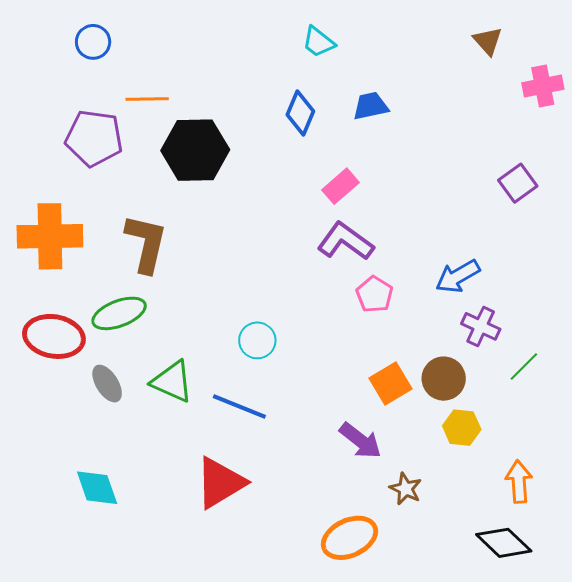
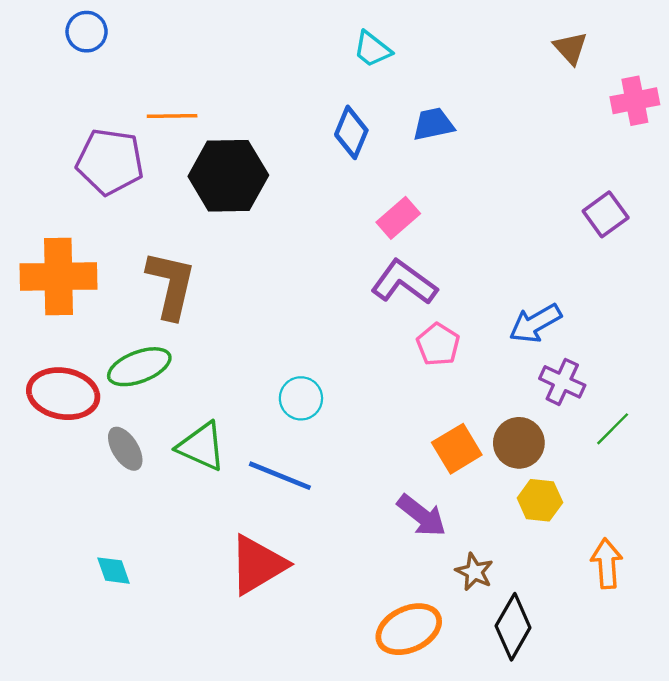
blue circle: (93, 42) -> (87, 32), moved
cyan diamond: (97, 488) -> (114, 571), size x0.7
black diamond: (504, 543) -> (513, 627), moved, turned 76

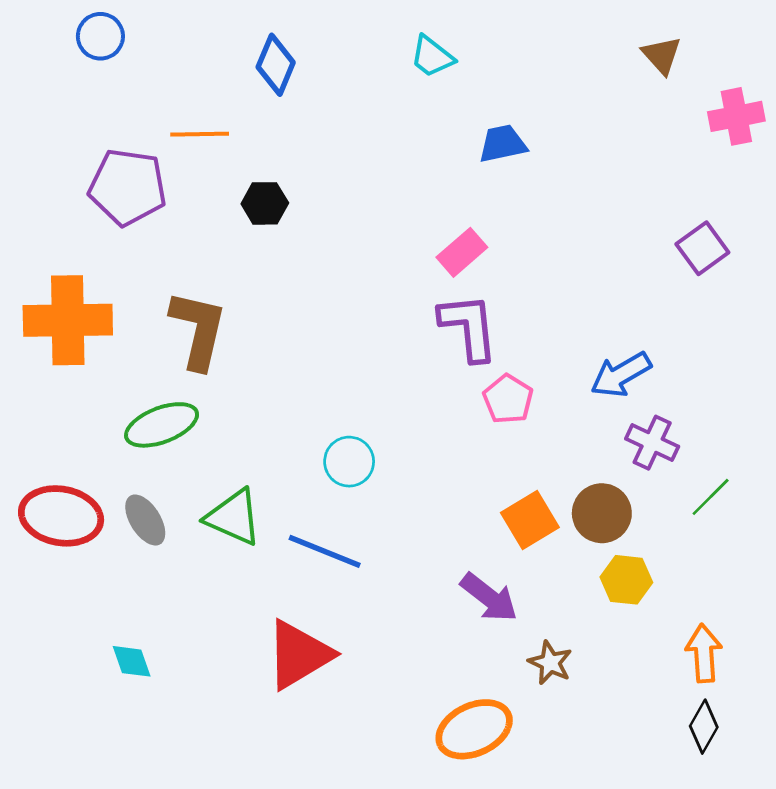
blue diamond: (351, 132) -> (276, 65), moved
black hexagon: (228, 176) -> (265, 203), size x0.5
purple L-shape: (404, 282) -> (469, 327), turned 48
red ellipse: (63, 394) -> (61, 516), moved
black diamond: (513, 627) -> (704, 727), moved, size x0.7

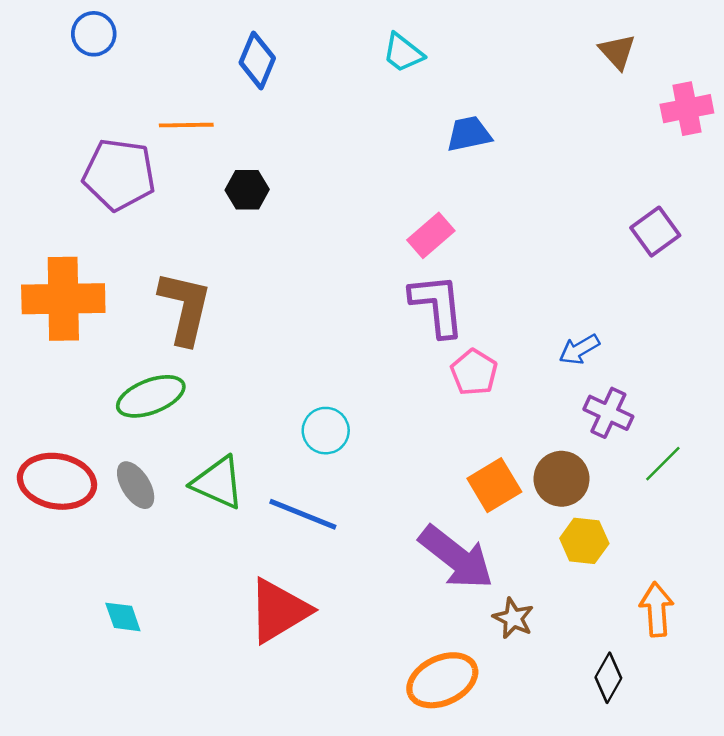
blue arrow: (621, 375) -> (579, 349), size x0.7
purple arrow: (489, 597) -> (456, 557), size x1.4
black diamond: (704, 727) -> (608, 678), moved

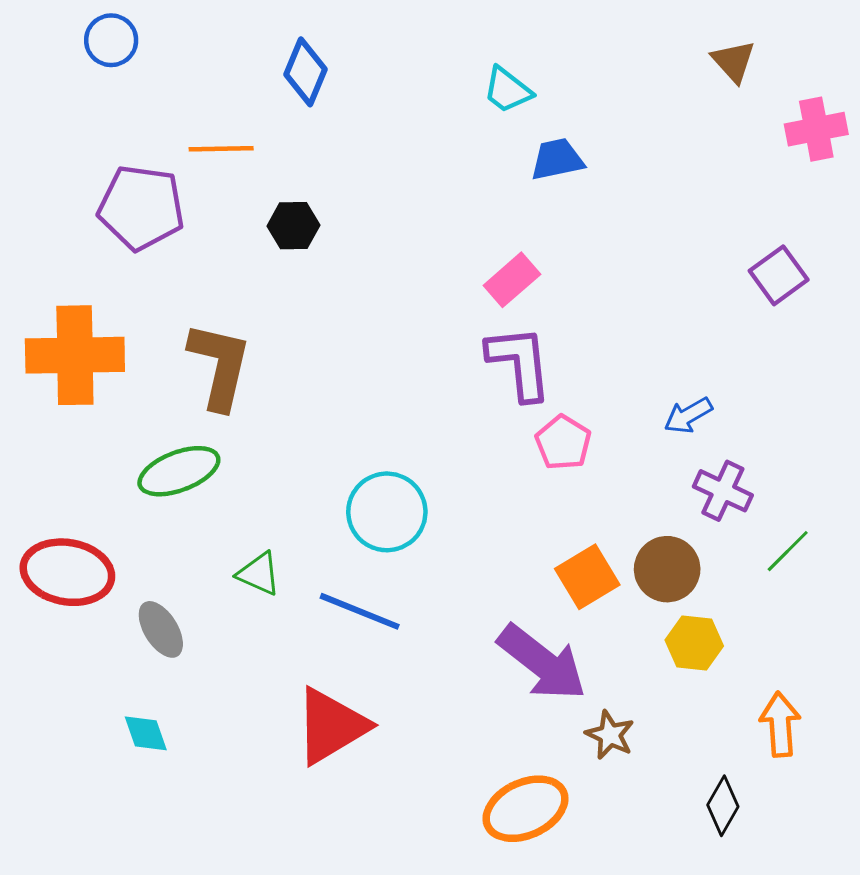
cyan trapezoid: (403, 53) -> (507, 90), moved
cyan circle: (326, 431) -> (387, 512), size x1.4
green triangle: (218, 483) -> (259, 574), size x0.7
gray ellipse: (136, 485) -> (161, 629), moved

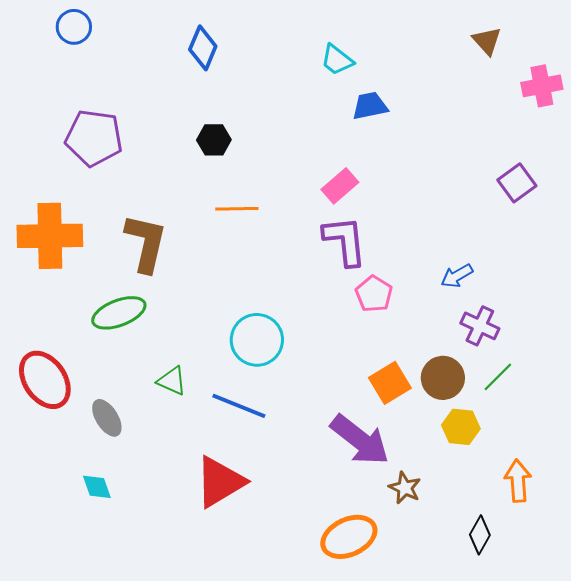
orange line: (221, 149) -> (237, 209), moved
black hexagon: (293, 226) -> (214, 140), moved
green line: (788, 551) -> (498, 377), moved
red ellipse: (67, 572) -> (45, 380), turned 46

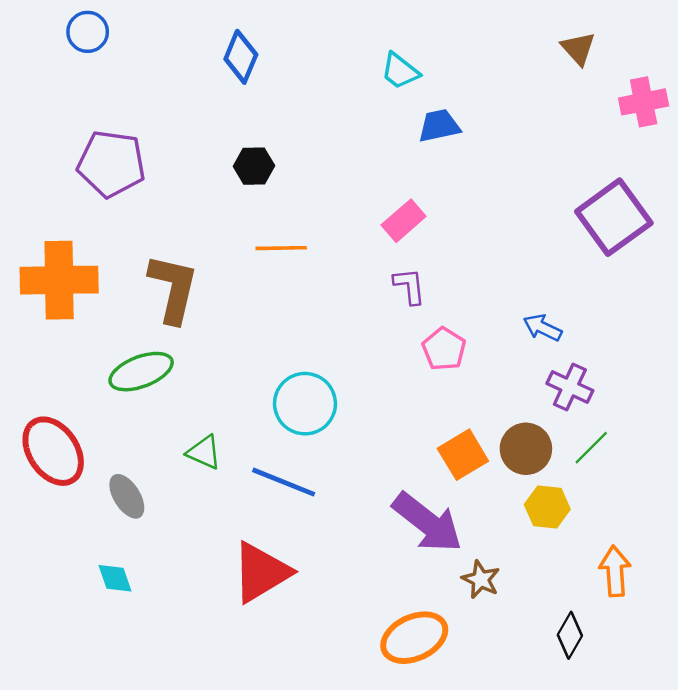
purple square: (517, 183) -> (614, 217), size x1.6
purple L-shape: (345, 241) -> (410, 286), size x0.6
blue arrow: (457, 276) -> (543, 328), turned 56

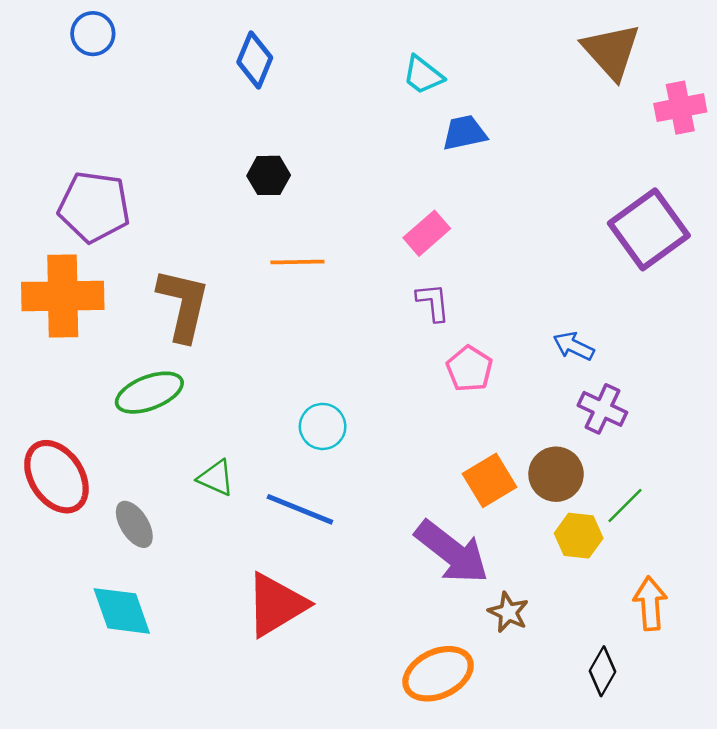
brown triangle: (578, 48) -> (611, 51), size x1.6
purple pentagon: (111, 164) -> (94, 207), moved
cyan circle: (305, 404) -> (323, 426), size x0.7
green line: (591, 448) -> (625, 506), moved
cyan diamond: (115, 578) -> (122, 611), size x1.6

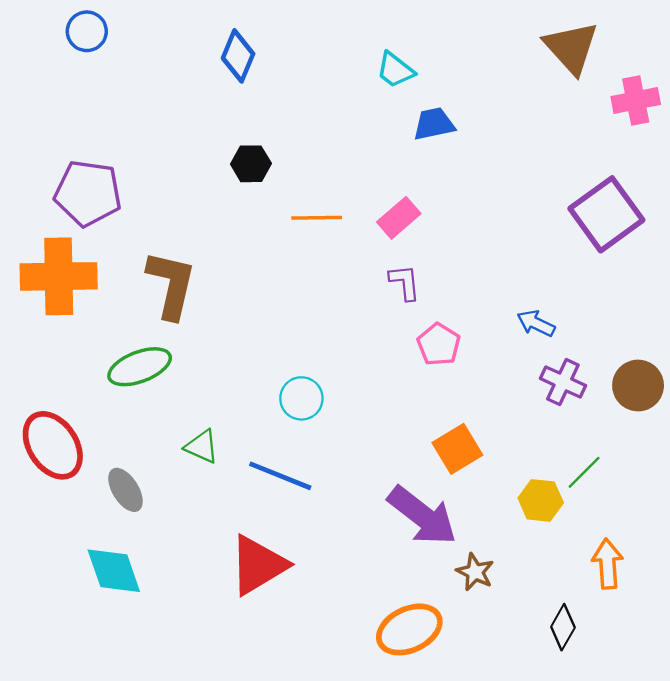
orange line: (297, 262) -> (317, 218), moved
brown circle: (556, 474) -> (638, 386), moved

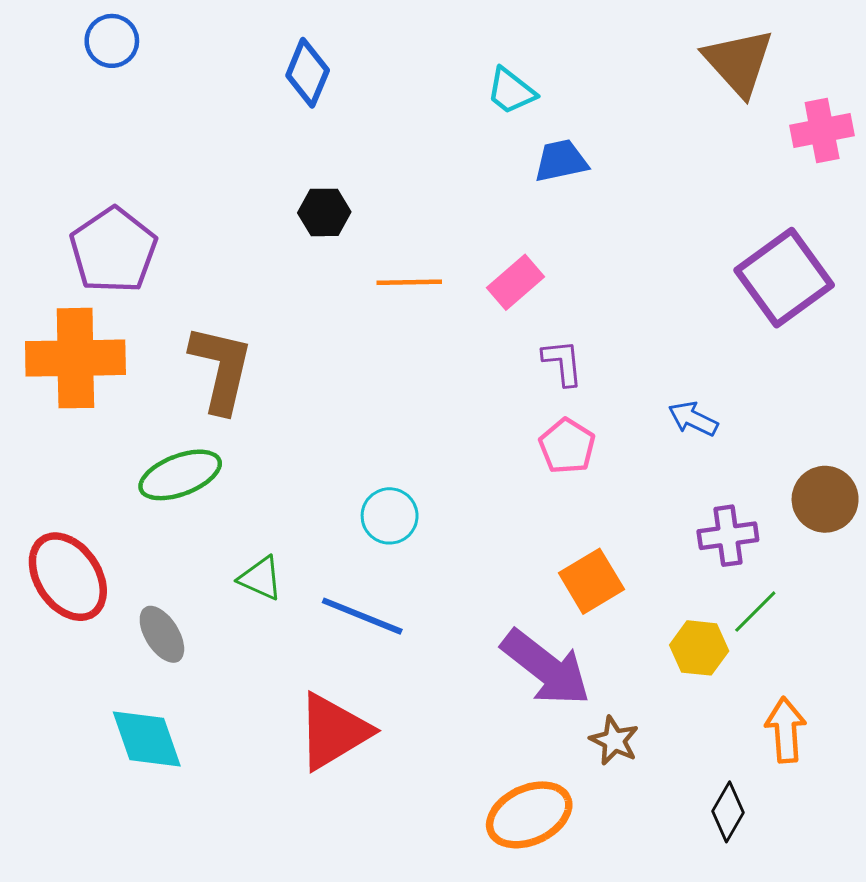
purple pentagon: (88, 193) -> (113, 250), turned 30
purple L-shape: (405, 282) -> (563, 363), moved
purple cross: (563, 382) -> (728, 536), moved, turned -33

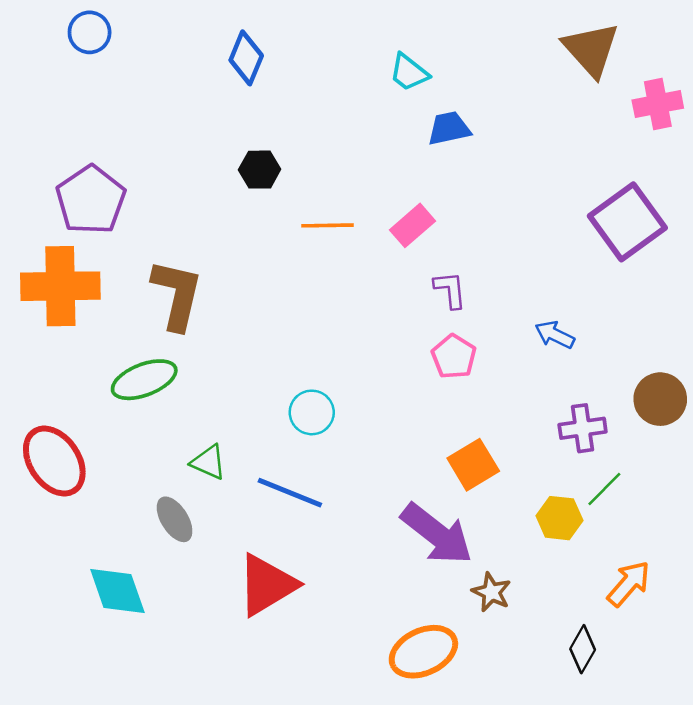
gray ellipse: (162, 634) -> (175, 519), moved
orange arrow: (786, 730) -> (629, 584), turned 45

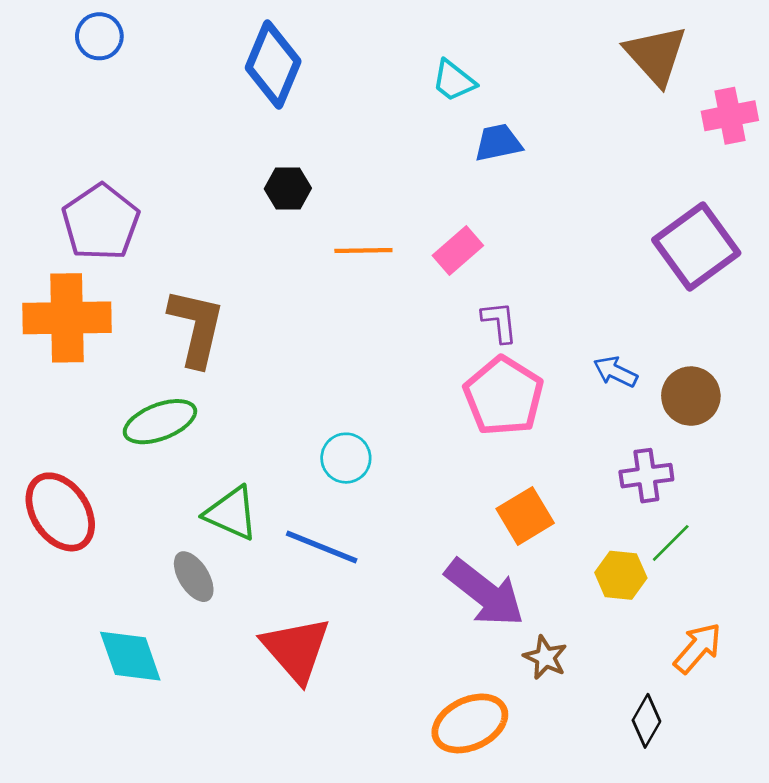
blue diamond: (246, 58) -> (273, 65), size x1.4
pink pentagon: (454, 357) -> (504, 396), size x1.6
brown circle: (660, 399) -> (691, 396), moved
green triangle: (209, 462) -> (231, 513), size x1.4
red triangle: (267, 585) -> (296, 649), turned -40

